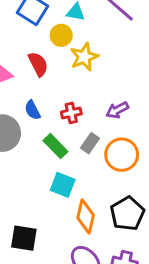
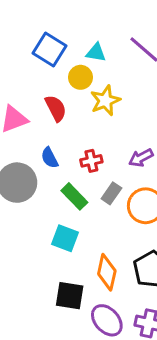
cyan square: (63, 185) -> (65, 238), moved
black square: (24, 238) -> (70, 296), moved

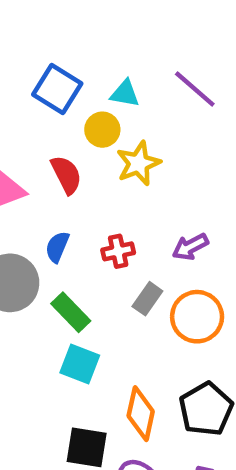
blue semicircle: (50, 158) -> (57, 247), turned 50
green rectangle: (74, 196) -> (71, 312), moved

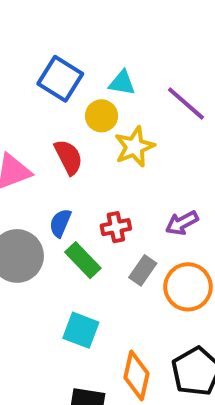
purple line: (195, 89) -> (186, 103), moved
green rectangle: (71, 312) -> (83, 260), moved

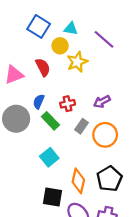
cyan square: (81, 330) -> (49, 157), turned 30

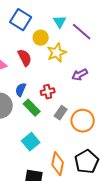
cyan triangle: (71, 29) -> (60, 22), moved, turned 48
purple arrow: (102, 102) -> (80, 75), moved

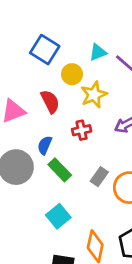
cyan triangle: (60, 22) -> (98, 52), turned 40
red cross: (48, 92) -> (82, 130), moved

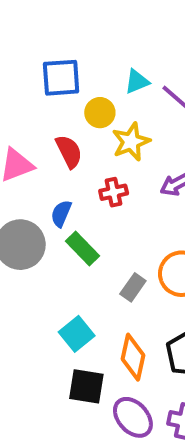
blue square: (45, 50) -> (61, 78), turned -36
gray rectangle: (99, 177) -> (133, 287), moved
cyan square: (58, 216) -> (77, 334), moved

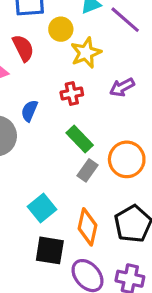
red semicircle: (69, 151) -> (23, 48), moved
green rectangle: (82, 248) -> (80, 139), moved

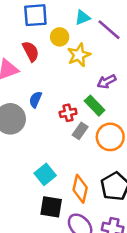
red cross: (72, 93) -> (68, 113), moved
green rectangle: (80, 139) -> (95, 106), moved
gray rectangle: (87, 170) -> (80, 131), moved

